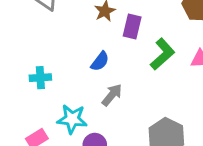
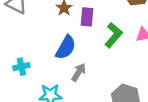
blue semicircle: (100, 61) -> (66, 47), size x1.5

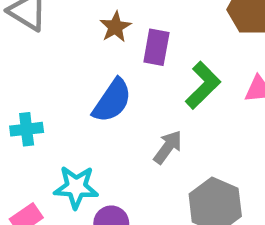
gray arrow: (79, 72) -> (168, 147), moved

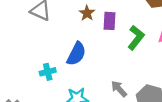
blue semicircle: (112, 101) -> (76, 54), moved
gray arrow: (168, 147) -> (119, 89), moved, turned -72

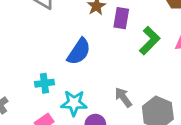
cyan cross: (48, 72) -> (44, 83), moved

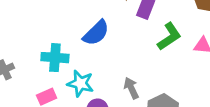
cyan cross: (44, 83) -> (55, 58), size x1.4

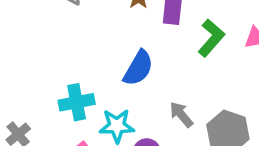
blue semicircle: (96, 33) -> (138, 68), moved

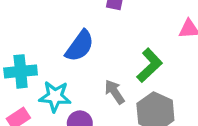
green L-shape: (211, 38) -> (149, 65), moved

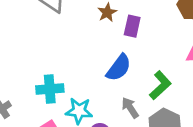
blue semicircle: (80, 46) -> (119, 68), moved

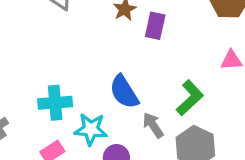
blue semicircle: (119, 68) -> (124, 92), moved, turned 112

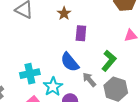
purple rectangle: (155, 26) -> (81, 33), moved
cyan star: (91, 129) -> (53, 87), turned -30

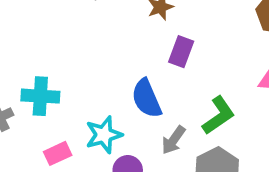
cyan cross: (30, 74) -> (40, 96), moved
gray arrow: (89, 80) -> (173, 140), turned -119

